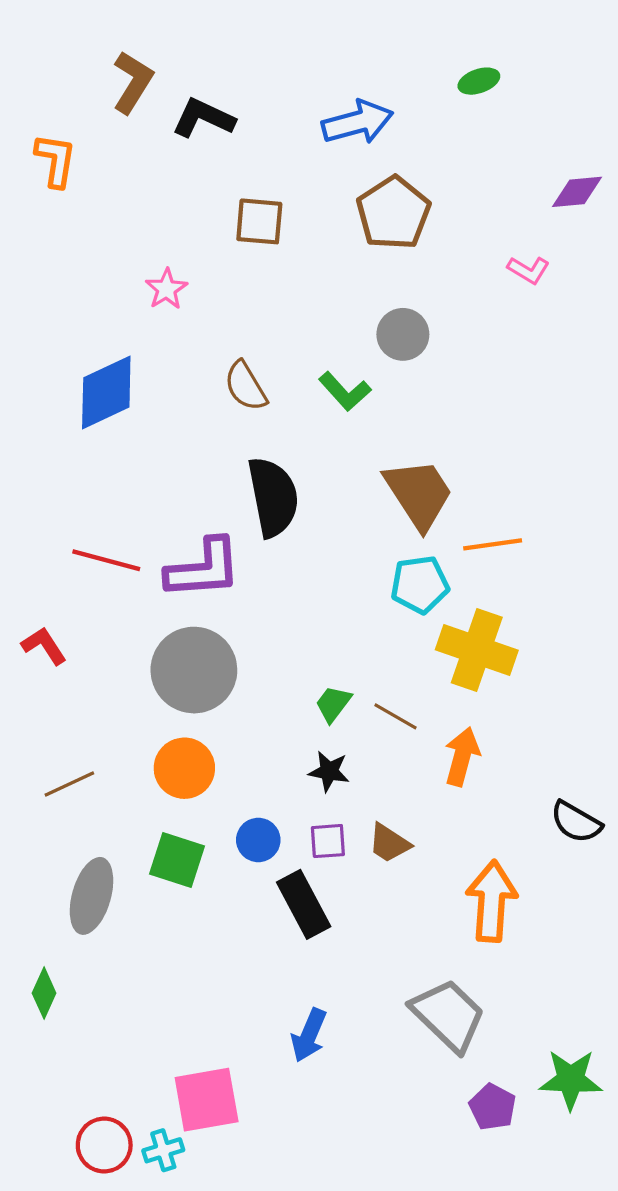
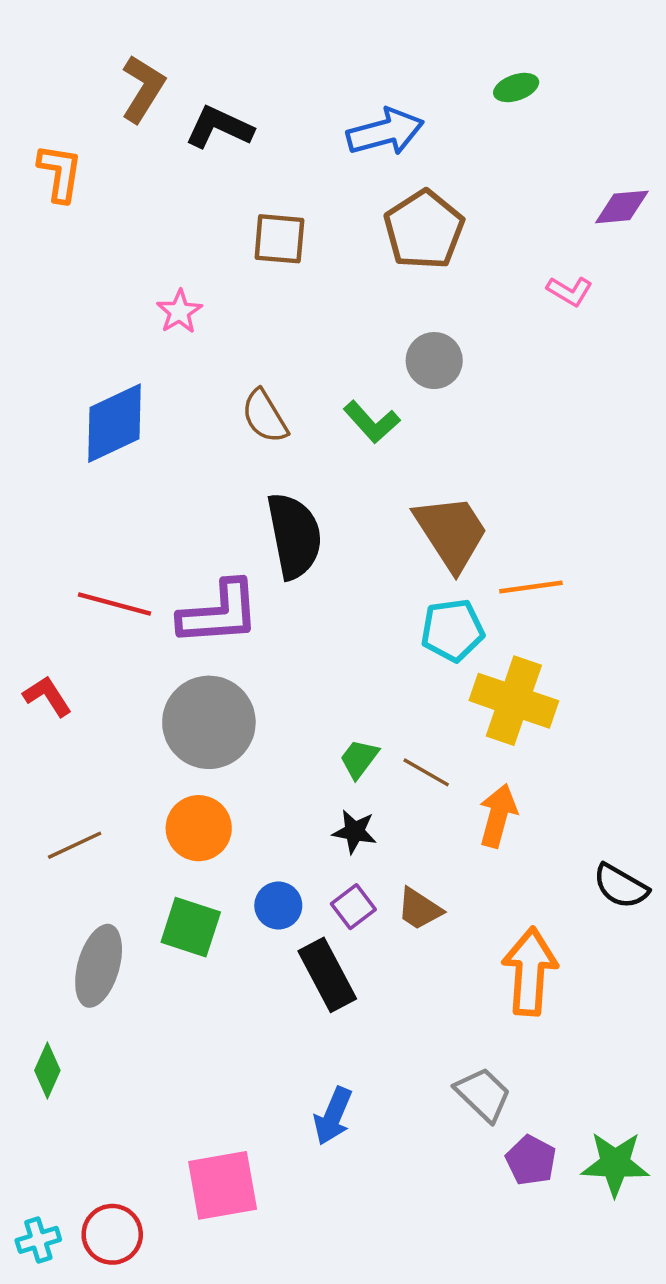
purple square: (328, 841) -> (353, 907), turned -33
gray trapezoid: (448, 1015) -> (483, 1094), size x0.7
purple pentagon: (493, 1107) -> (531, 1160), moved
cyan cross: (163, 1150) -> (38, 1240), moved

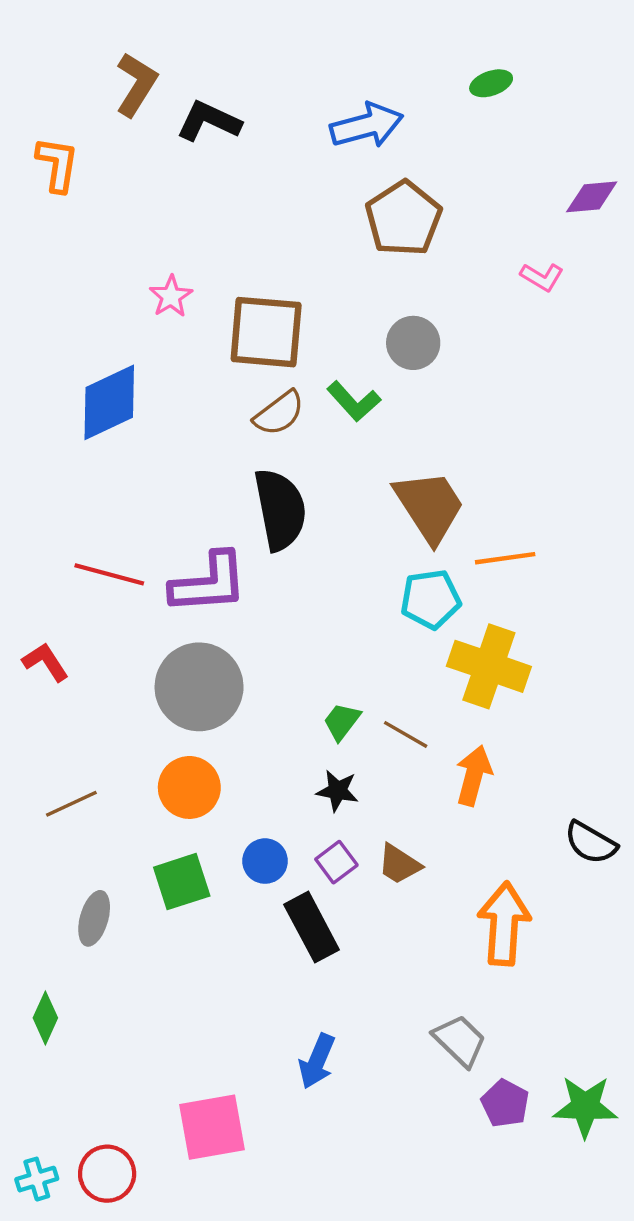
brown square: (279, 239) -> (266, 332), moved, size x1.5
brown semicircle: (265, 416) -> (279, 413), moved, turned -96
green square: (191, 927) -> (182, 882), turned -36
gray ellipse: (99, 966) -> (94, 918), size x0.7

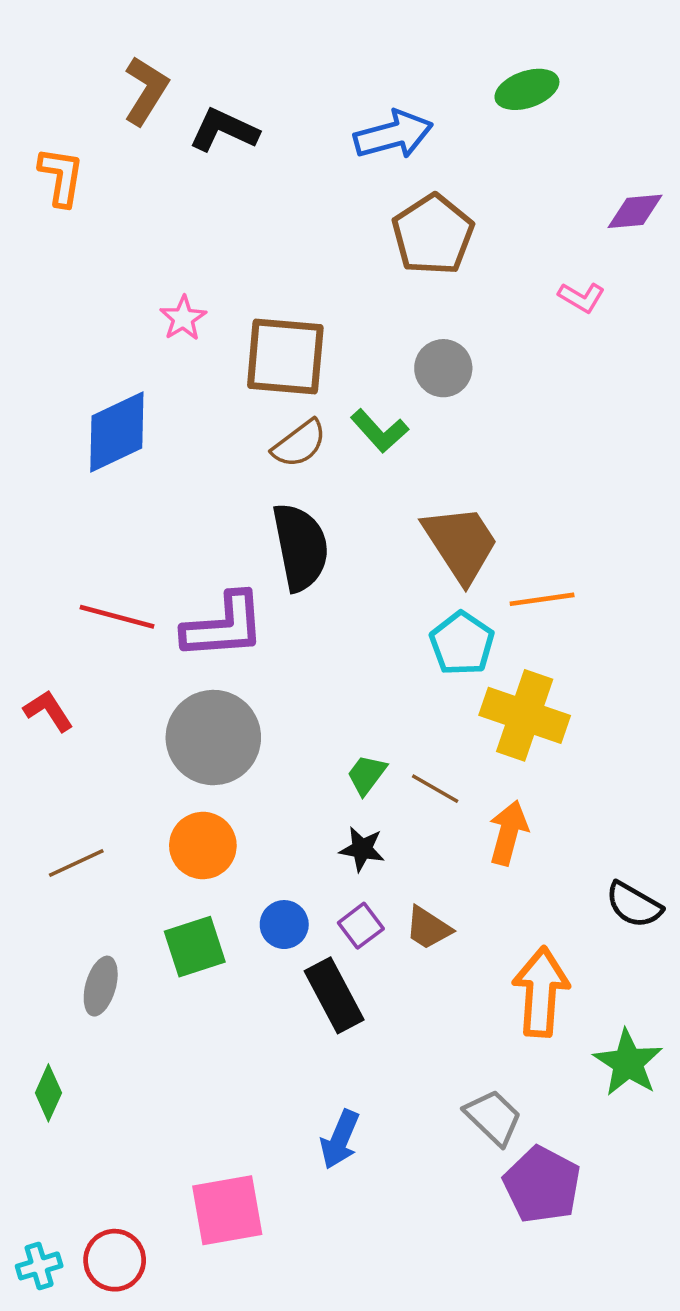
green ellipse: (491, 83) -> (527, 89), size x1.4
cyan pentagon: (431, 599) -> (462, 643), turned -30
purple pentagon: (505, 1103) -> (542, 1185), size x1.5
green star: (585, 1107) -> (628, 1063), moved, turned 30

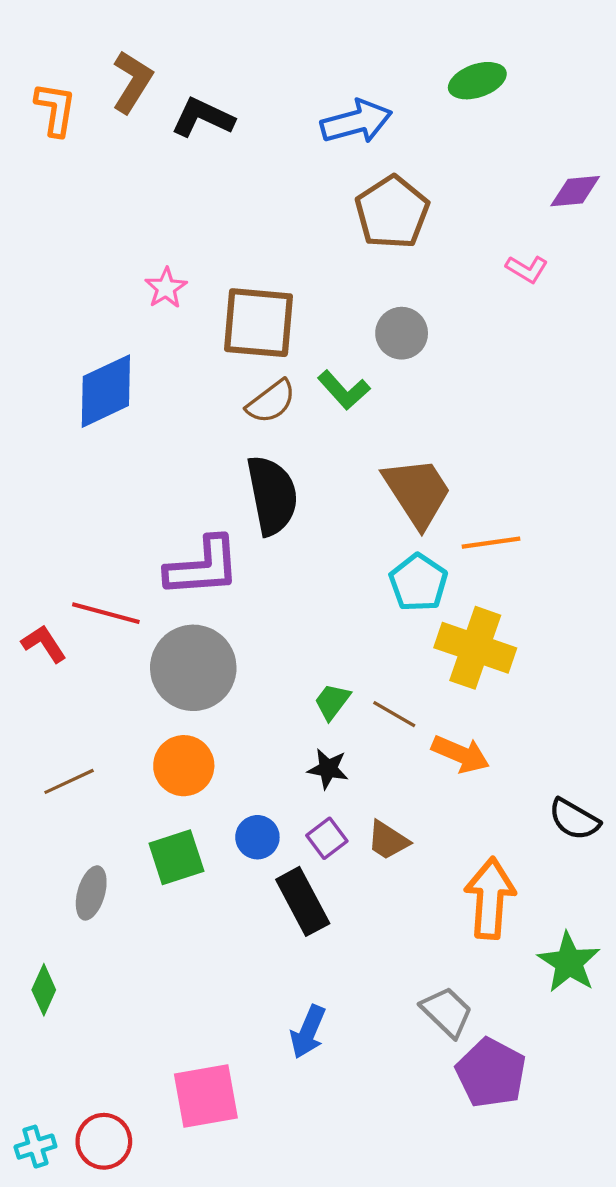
orange L-shape: (61, 177) -> (55, 109), moved
red line: (117, 617) -> (106, 613), moved
orange arrow: (508, 833) -> (461, 754), turned 98

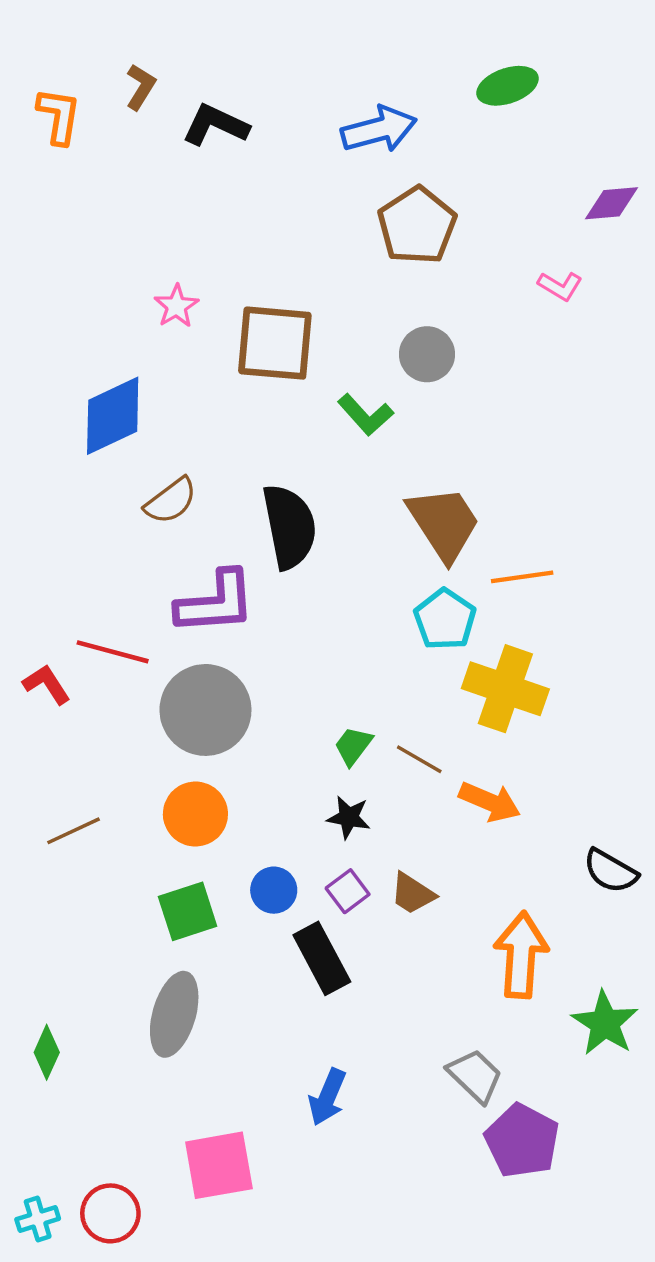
brown L-shape: (132, 82) -> (141, 87), size x0.7
brown semicircle: (271, 402) -> (171, 501), moved
gray ellipse: (91, 893) -> (174, 1014), moved, size x1.5

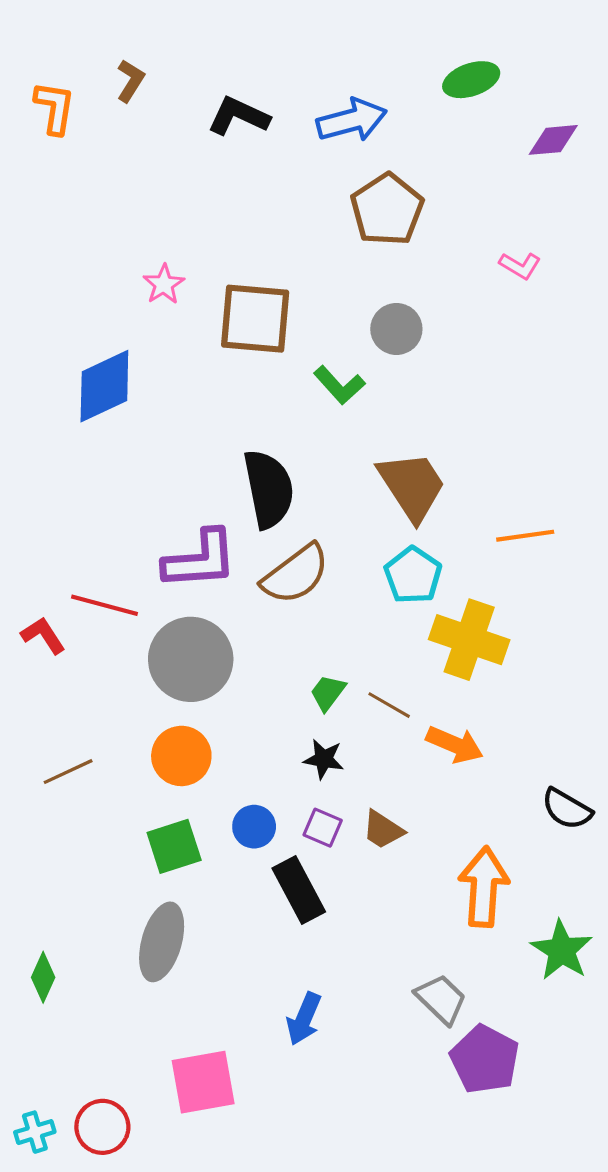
black L-shape: (216, 125) -> (238, 116), moved
purple diamond: (612, 203) -> (553, 140), moved
brown semicircle: (171, 501) -> (296, 574), moved, size x1.4
orange line: (522, 577) -> (525, 536), moved
purple square: (348, 891) -> (323, 828), turned -30

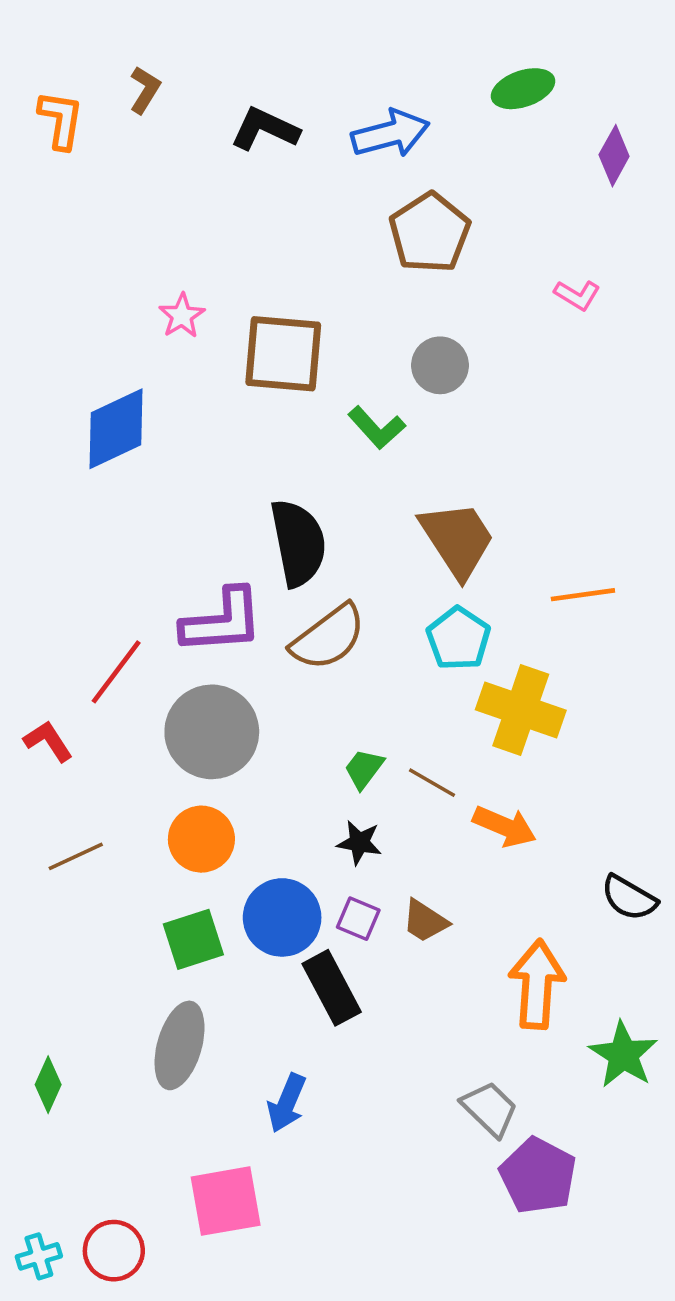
purple diamond: (553, 140) -> (614, 156), turned -56
red line: (104, 605) -> (116, 672), turned -68
red L-shape: (43, 635) -> (48, 741), moved
blue circle: (254, 827) -> (282, 917), size x1.6
blue arrow: (304, 1019) -> (287, 1103), moved

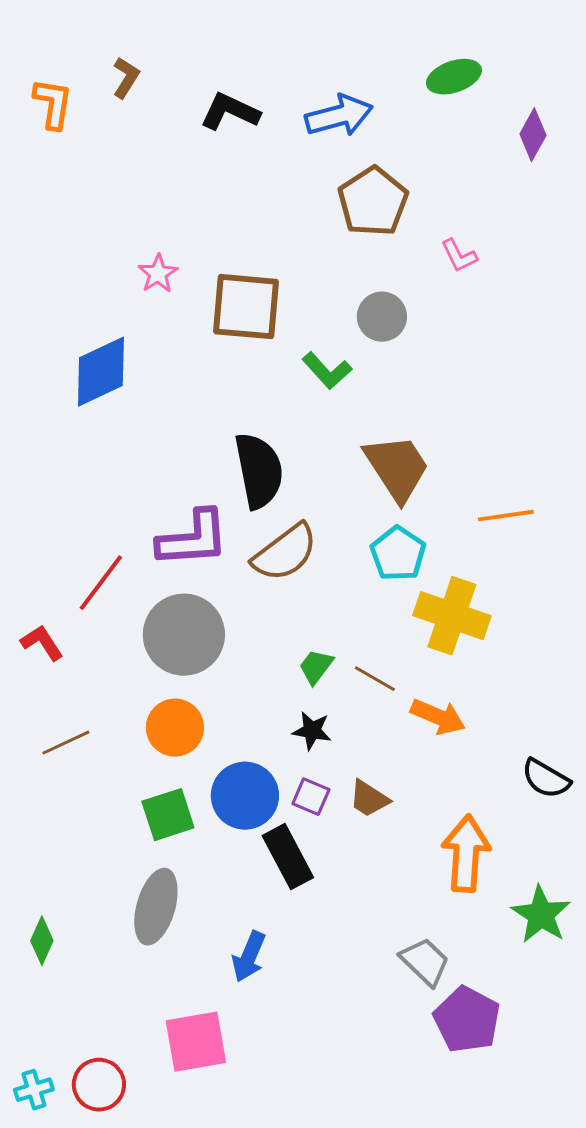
pink L-shape: (577, 295) -> (459, 256), moved, turned 33

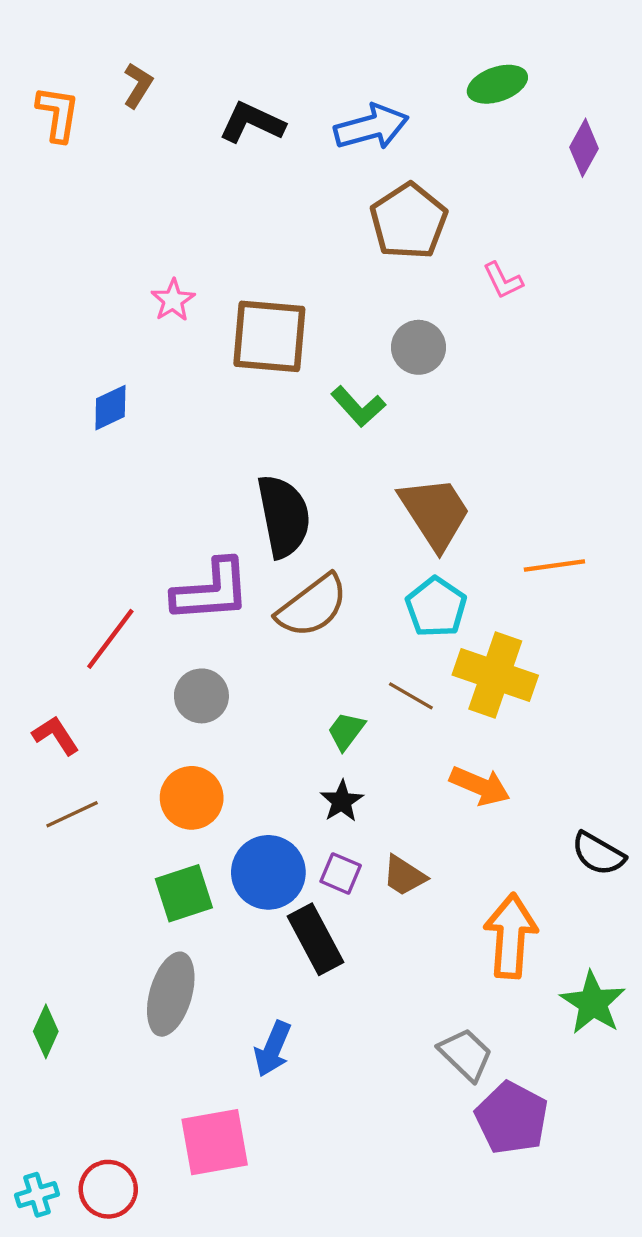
blue diamond: (101, 372) -> (110, 408), size x0.6
gray circle: (184, 635) -> (201, 696), size x0.6
red L-shape: (42, 643) -> (56, 735), moved
brown line: (375, 679) -> (411, 696), moved
black star: (312, 731) -> (342, 801), turned 30

